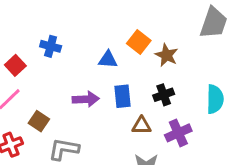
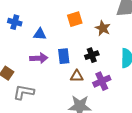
orange square: (139, 42) -> (75, 19), turned 35
brown star: (167, 55) -> (103, 28), moved
blue triangle: (108, 60) -> (40, 34), moved

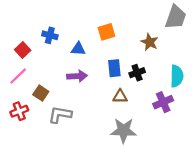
orange square: (75, 19) -> (106, 32), moved
blue rectangle: (64, 56) -> (114, 68), moved
purple cross: (102, 81) -> (163, 102), moved

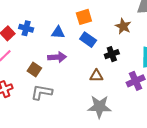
blue cross: (50, 35) -> (26, 28), moved
blue rectangle: (114, 68) -> (88, 40), moved, turned -49
brown square: (41, 93) -> (34, 70), moved

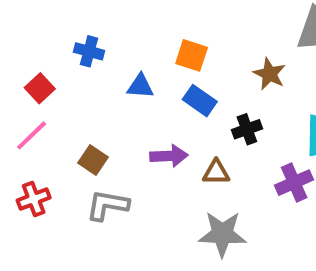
orange square: (84, 17) -> (192, 55), turned 35
blue cross: (26, 28) -> (89, 51), moved
purple arrow: (57, 57) -> (169, 156), moved

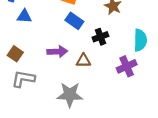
blue triangle: (140, 86) -> (24, 16), moved
gray star: (222, 234) -> (70, 95), moved

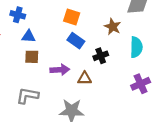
cyan semicircle: (140, 40) -> (136, 47), moved
brown square: (15, 54) -> (32, 57), moved, turned -32
purple cross: (127, 66) -> (141, 84), moved

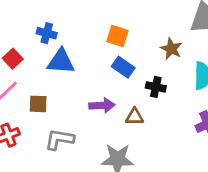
blue triangle: (29, 36) -> (61, 61), size x1.5
black cross: (101, 56) -> (156, 87), turned 32
brown square: (32, 57) -> (38, 104), moved

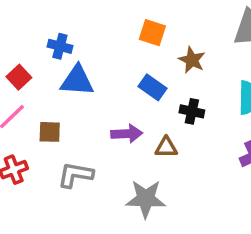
orange square: (118, 36) -> (152, 33), moved
brown star: (171, 49) -> (192, 60), moved

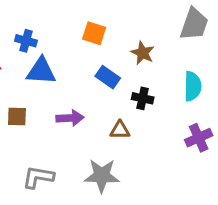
orange square: (152, 33) -> (94, 33), moved
purple arrow: (127, 134) -> (70, 118), moved
gray L-shape: (75, 175) -> (38, 177), moved

